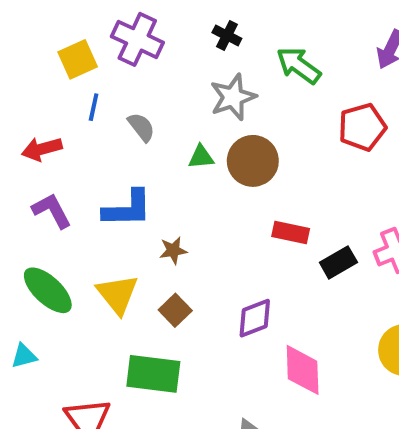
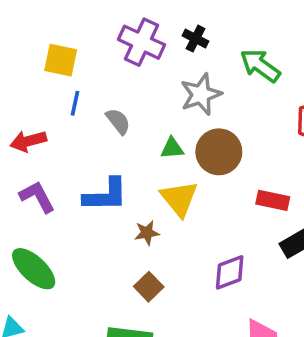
purple cross: (137, 39) -> (142, 42), moved
yellow square: (78, 59) -> (61, 60), turned 36
red rectangle: (291, 233) -> (273, 200), moved
yellow triangle: (117, 294) -> (179, 199), moved
purple diamond: (255, 318) -> (230, 272), moved

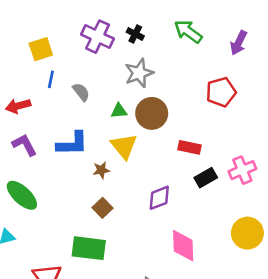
yellow square: (61, 60) -> (41, 49), turned -30
green arrow: (260, 66) -> (188, 32), moved

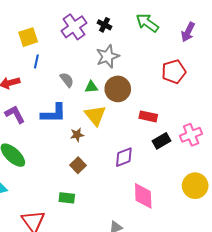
purple cross: (97, 37) -> (74, 27), turned 30
gray semicircle: (81, 92) -> (67, 80), moved
green rectangle: (89, 248) -> (67, 198), size x0.6

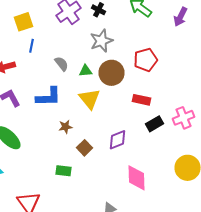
red pentagon: (174, 72) -> (146, 60), moved
brown star: (77, 135) -> (66, 127), moved
brown square: (78, 165) -> (84, 148), moved
green rectangle: (67, 198) -> (64, 171), moved

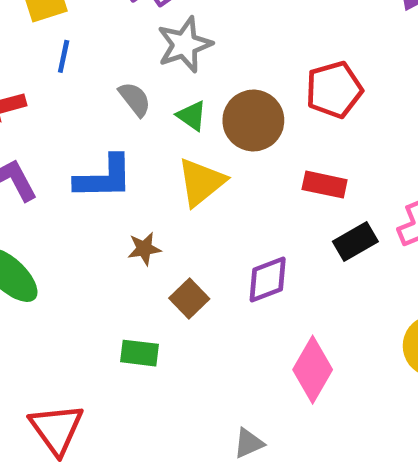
gray star: (102, 41) -> (185, 45), moved
green triangle: (86, 71) -> (192, 116), turned 40
yellow triangle: (90, 99) -> (201, 182), turned 30
pink diamond: (136, 178) -> (313, 370), turned 32

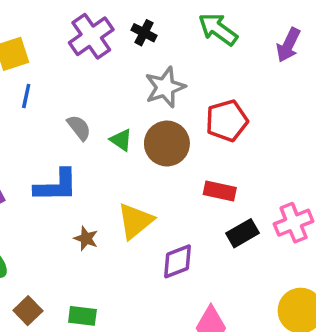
gray star: (185, 45) -> (165, 87), moved
yellow triangle: (201, 182) -> (135, 221), moved
brown star: (144, 249) -> (86, 238), turned 30
brown square: (189, 298) -> (28, 311), moved

